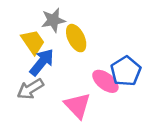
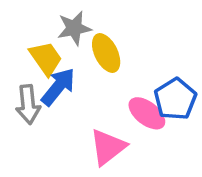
gray arrow: (30, 89) -> (28, 104), moved, turned -64
pink triangle: (77, 106) -> (108, 147), turned 36

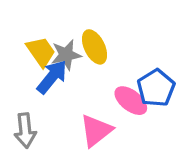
gray star: (74, 28) -> (66, 55), moved
gray arrow: (28, 104) -> (25, 131), moved

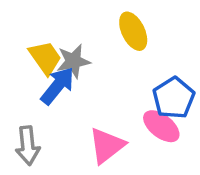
yellow ellipse: (95, 47) -> (133, 31), moved
pink ellipse: (131, 101) -> (161, 126), moved

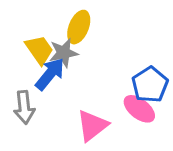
yellow ellipse: (133, 31) -> (79, 27), moved, turned 48
gray arrow: (28, 146) -> (24, 107), moved

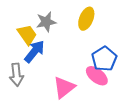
yellow ellipse: (79, 27) -> (86, 19), moved
gray star: (64, 53) -> (46, 22), moved

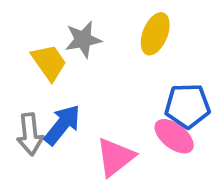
blue arrow: (34, 51) -> (62, 125), moved
blue pentagon: (104, 59) -> (187, 106), turned 30

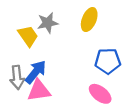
pink ellipse: (174, 136) -> (100, 94), moved
pink triangle: (115, 157) -> (39, 91), moved, turned 30

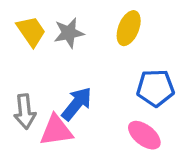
yellow trapezoid: (28, 36) -> (31, 31), moved
blue arrow: (36, 72) -> (77, 104), moved

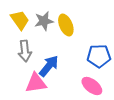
yellow ellipse: (129, 28) -> (66, 25), moved, turned -45
gray arrow: (25, 112) -> (25, 51), moved

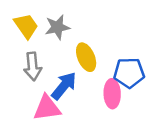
yellow ellipse: (66, 25) -> (86, 57), moved
pink ellipse: (92, 86) -> (112, 94), moved, turned 50

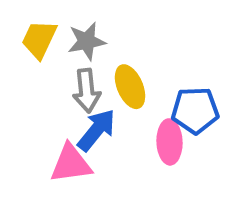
yellow trapezoid: (26, 26) -> (39, 39), turned -120
gray arrow: (33, 66) -> (87, 91), moved

